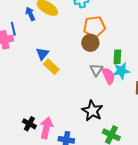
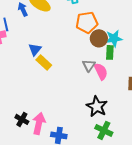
brown circle: (90, 43) -> (99, 38), moved
cyan star: (121, 71) -> (114, 38), moved
black star: (92, 111) -> (97, 106), moved

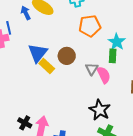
brown circle: (99, 38) -> (67, 56), moved
cyan star: (114, 38) -> (117, 42), turned -30
blue triangle: (35, 49) -> (38, 53), size x1.5

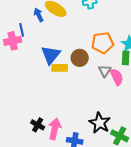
orange pentagon: (90, 26) -> (103, 43), moved
yellow rectangle: (47, 66) -> (60, 68), turned -42
black star: (100, 110) -> (100, 123), moved

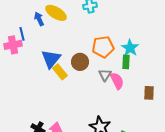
yellow rectangle: (60, 68) -> (60, 72), turned 49

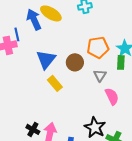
blue arrow: (39, 19) -> (34, 19), size x1.5
yellow rectangle: (60, 72) -> (55, 83), moved
pink semicircle: (117, 81) -> (112, 96), moved

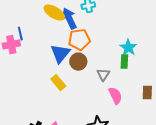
blue arrow: (34, 19) -> (69, 19), moved
orange pentagon: (98, 47) -> (79, 40), moved
blue triangle: (46, 59) -> (60, 54), moved

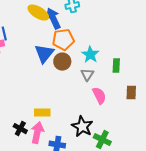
cyan star: (128, 48) -> (90, 55), moved
green rectangle: (124, 62) -> (116, 66), moved
yellow rectangle: (58, 83) -> (42, 113), moved, turned -49

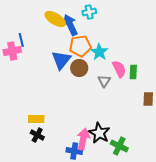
cyan star: (90, 55) -> (99, 52), moved
pink semicircle: (99, 96) -> (119, 69), moved
yellow rectangle: (42, 113) -> (36, 119), moved
pink arrow: (37, 133) -> (83, 139), moved

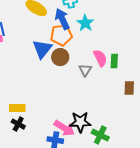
blue arrow: (70, 25) -> (62, 19), moved
cyan star: (99, 52) -> (85, 23), moved
black star: (99, 133) -> (80, 122), turned -30
pink arrow: (83, 139) -> (64, 128), turned 110

